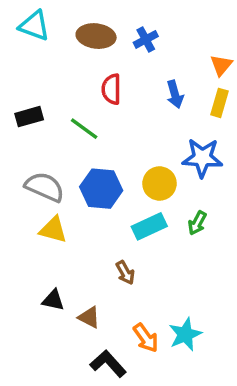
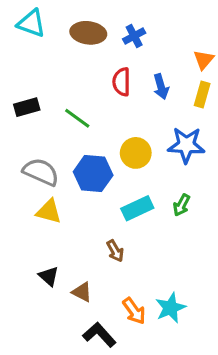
red semicircle: (111, 89) -> (121, 82), moved
yellow circle: (159, 183) -> (136, 153), moved
black triangle: (53, 300) -> (49, 276), turned 30

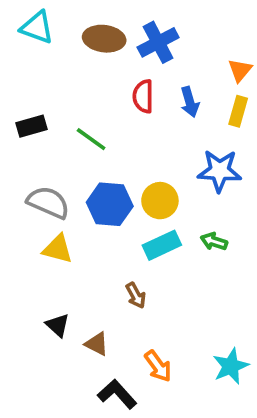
blue cross: (134, 36) -> (158, 42), size x1.5
yellow circle: (136, 153) -> (160, 201), moved
green arrow: (182, 205) -> (214, 241), turned 80
cyan star: (170, 308) -> (231, 366), moved

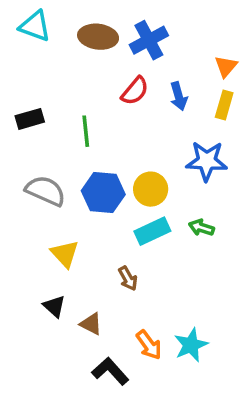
red semicircle: (143, 96) -> (135, 91), turned -140
green line: (91, 139) -> (86, 131), turned 48
yellow triangle: (58, 249) -> (65, 254), moved, turned 32
cyan star: (231, 366) -> (191, 345), moved

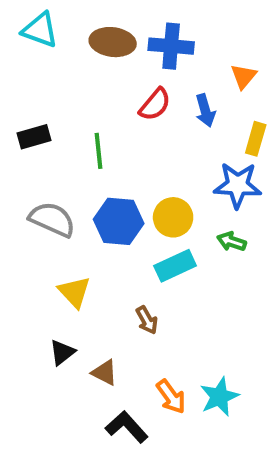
blue cross: (149, 40) -> (171, 46), turned 33
orange triangle: (226, 66) -> (244, 76), moved
yellow rectangle: (224, 105) -> (256, 139), moved
green arrow: (201, 228) -> (231, 242), moved
black triangle: (54, 306) -> (62, 352), turned 40

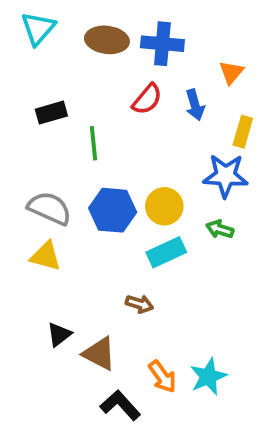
cyan triangle: (40, 30) -> (38, 28), turned 51
black rectangle: (34, 137) -> (51, 113), moved
yellow triangle: (74, 292) -> (46, 256), moved, turned -32
brown arrow: (147, 320) -> (139, 304), turned -44
brown triangle: (105, 373) -> (99, 354), size x1.4

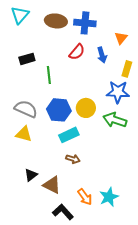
green arrow: (220, 229) -> (115, 120), size x1.6
cyan rectangle: (166, 252) -> (69, 135), moved

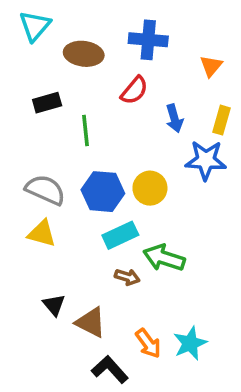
brown ellipse: (56, 21) -> (84, 54), moved
blue arrow: (102, 55) -> (174, 118), moved
green arrow: (115, 120) -> (164, 258), moved
black triangle: (31, 175) -> (54, 305), turned -32

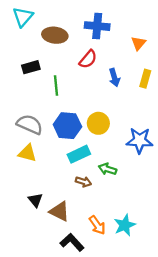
blue star: (206, 160) -> (140, 140), moved
green arrow: (164, 258) -> (107, 169), size x0.7

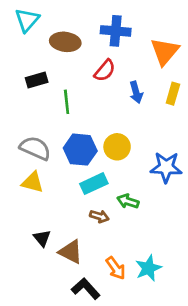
orange triangle: (138, 43) -> (165, 51), size x1.6

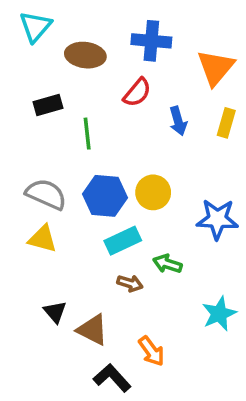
cyan star: (148, 268) -> (219, 314), moved

